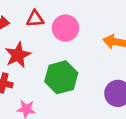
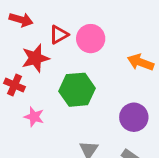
red triangle: (35, 19) -> (59, 35), moved, turned -36

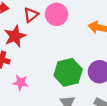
green hexagon: (77, 90) -> (68, 72), moved

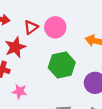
green hexagon: (68, 72) -> (62, 65), moved

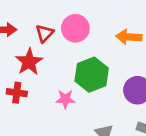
pink star: (20, 91) -> (65, 99), moved

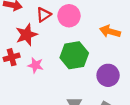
red cross: (17, 93) -> (12, 57), turned -35
pink star: (65, 99) -> (36, 65), moved

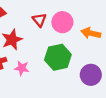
red triangle: (44, 15) -> (39, 20), moved, turned -32
pink circle: (69, 16) -> (62, 22), moved

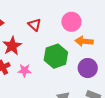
pink circle: (62, 22) -> (71, 22), moved
orange arrow: (91, 33) -> (84, 41), moved

